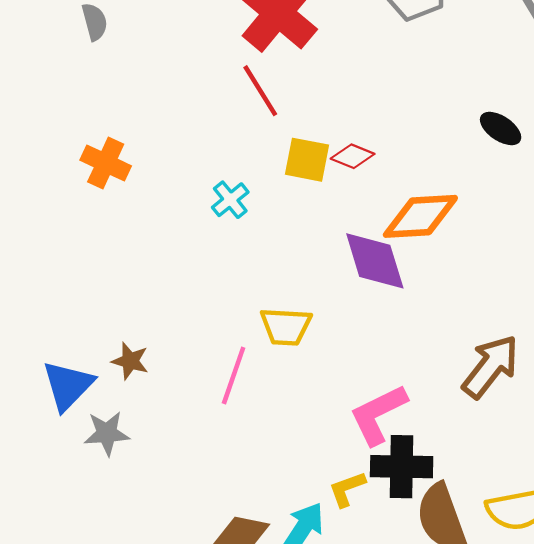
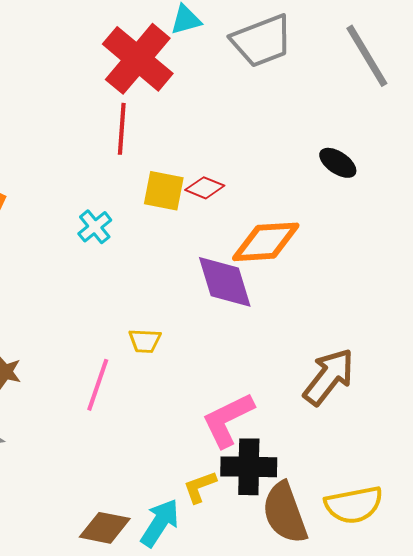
red line: (260, 91) -> (122, 129), turned 36
yellow trapezoid: (286, 326) -> (145, 341), size x0.7

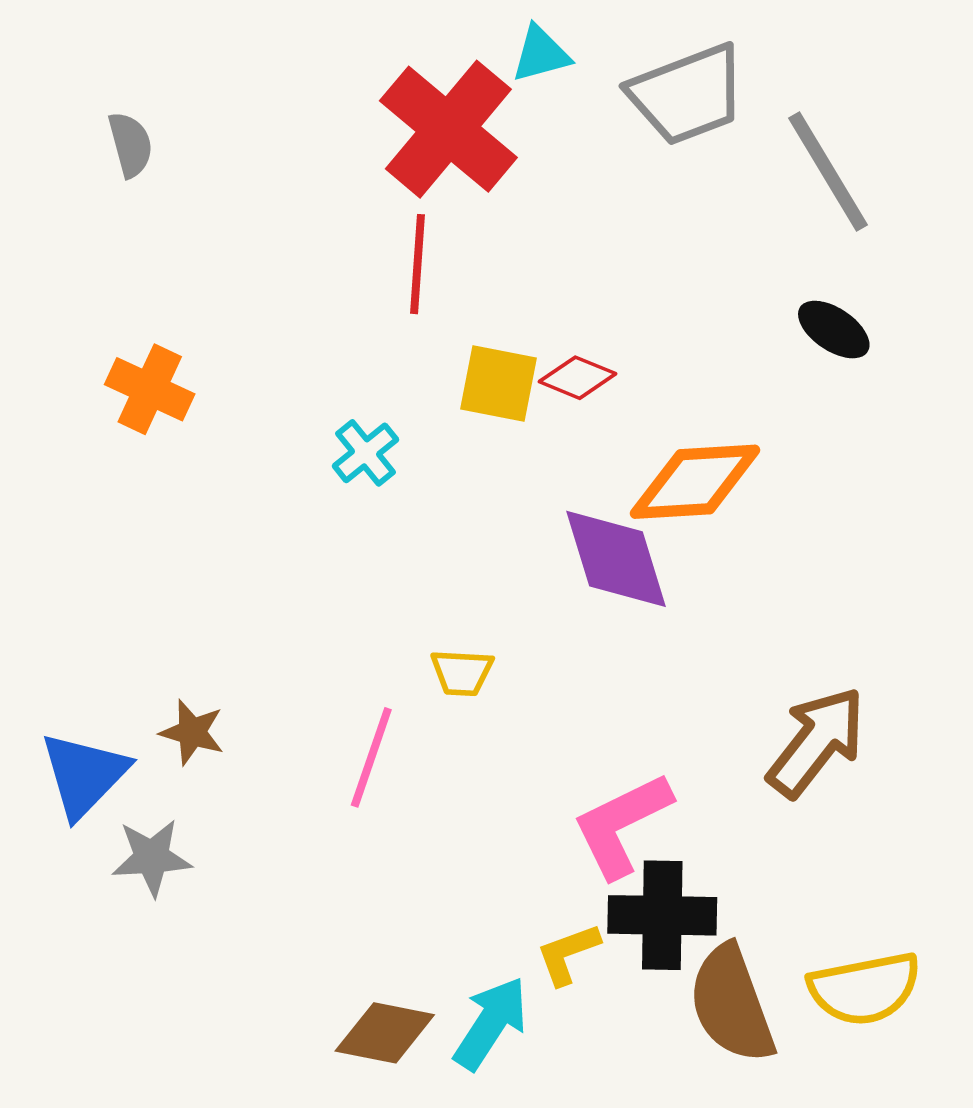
gray line: (367, 56) -> (828, 172), moved

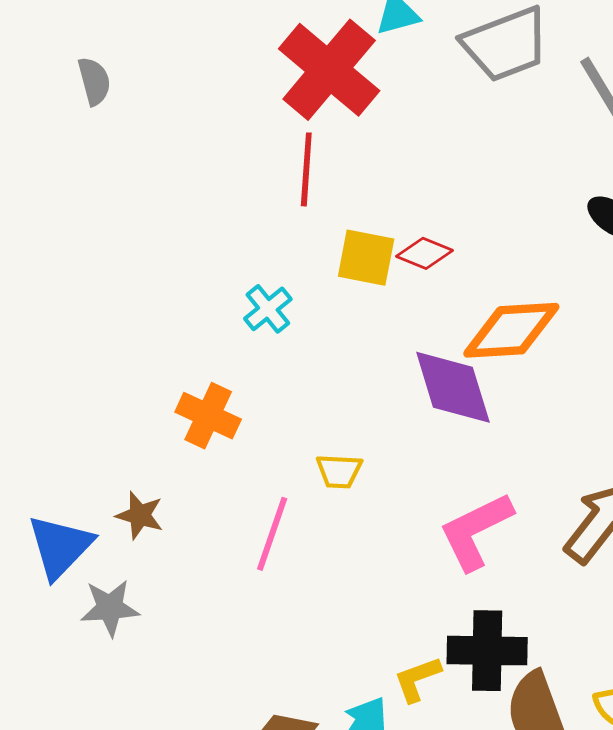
orange cross: (150, 389) -> (208, 416), moved
pink L-shape: (622, 825) -> (476, 531), moved

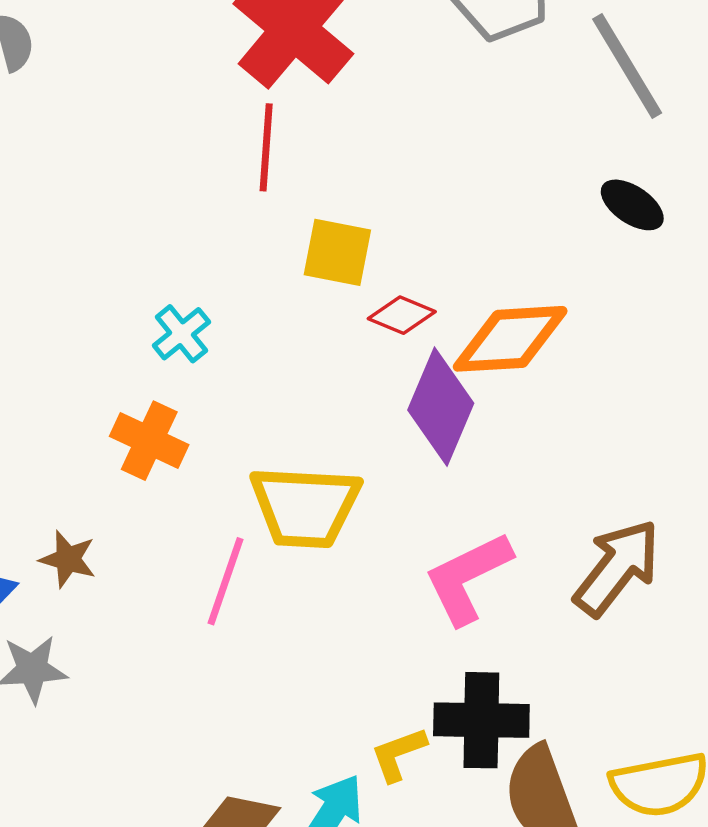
red diamond: (424, 253) -> (402, 315), moved
cyan cross: (268, 309) -> (181, 334), moved
purple diamond: (453, 387) -> (441, 407), turned 40
yellow trapezoid: (339, 471) -> (305, 507), size x2.0

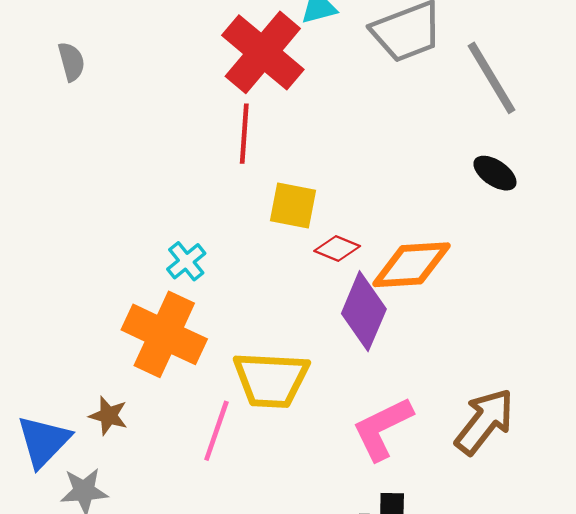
orange cross: (149, 441) -> (164, 334), size x1.6

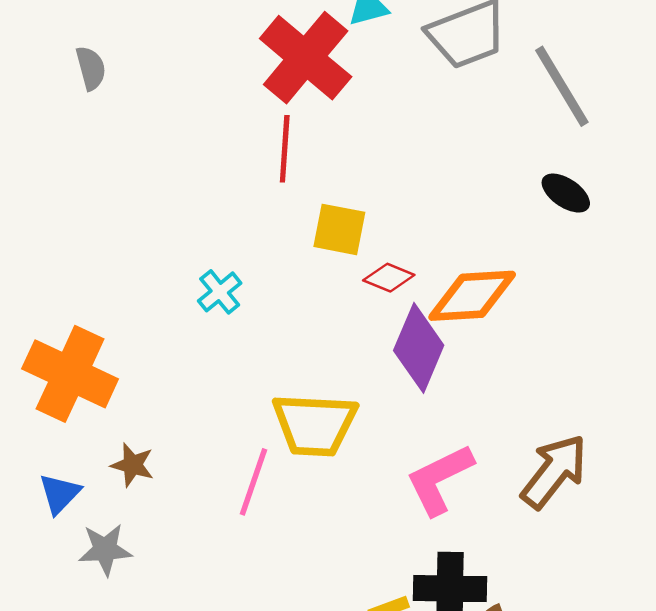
orange cross: (164, 334) -> (70, 374), moved
blue triangle: (43, 441) -> (60, 494), size x0.7

